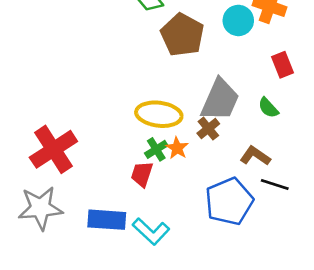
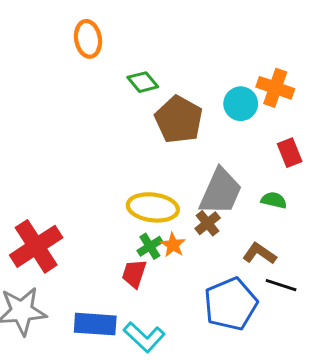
green semicircle: (268, 108) -> (274, 200), turned 145

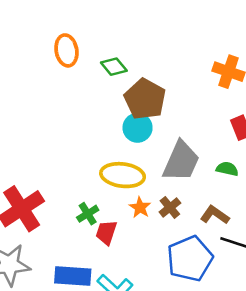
orange ellipse: (88, 39) -> (66, 50), moved
cyan circle: (241, 104) -> (138, 128), moved
brown cross: (208, 223) -> (170, 207), moved
green cross: (150, 246) -> (88, 214), moved

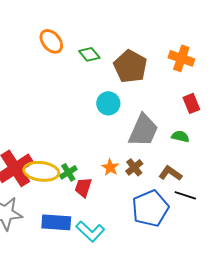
orange ellipse: (66, 50) -> (51, 41), turned -30
brown pentagon: (145, 99) -> (130, 66), moved
yellow ellipse: (123, 175) -> (41, 171), moved

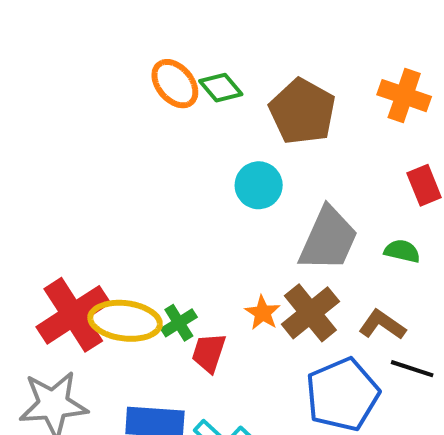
orange ellipse: (51, 41) -> (175, 84), moved
brown cross: (134, 167) -> (310, 313), size x1.6

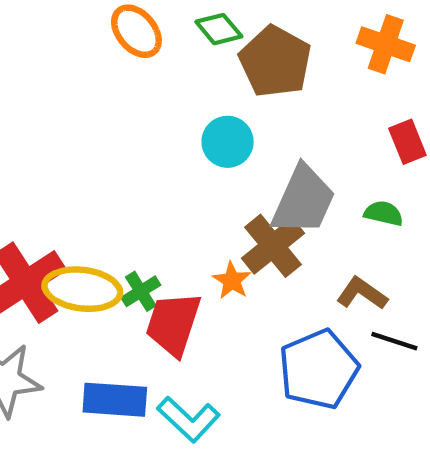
green diamond: (221, 88) -> (219, 29), moved
brown cross: (310, 313) -> (273, 246), moved
red trapezoid: (209, 353) -> (173, 324), size x1.5

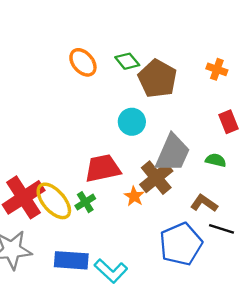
orange cross: (386, 44) -> (217, 69), size x0.7
yellow ellipse: (82, 289) -> (54, 201), turned 42
red trapezoid: (173, 324) -> (103, 168), moved, turned 60

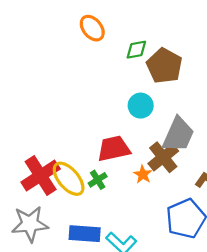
green diamond: (127, 61) -> (136, 50), turned -60
orange ellipse: (83, 62) -> (92, 28), moved

